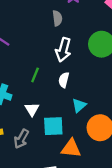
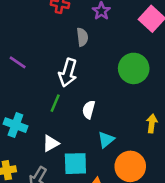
white arrow: (63, 50) -> (68, 73), moved
white triangle: (32, 109) -> (51, 143), turned 32

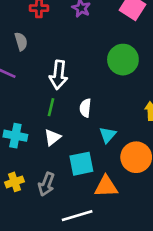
gray semicircle: (82, 37) -> (21, 41), moved
white triangle: (51, 143) -> (53, 137), moved

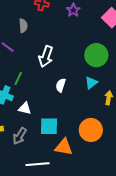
green line: (51, 107) -> (18, 78), moved
cyan triangle: (108, 135) -> (91, 83), moved
white triangle: (53, 137) -> (25, 108), moved, turned 40

